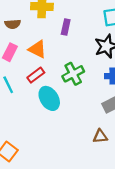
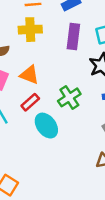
purple rectangle: (66, 27) -> (73, 37), moved, size x1.5

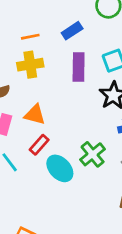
green cross: (69, 97) -> (93, 154), moved

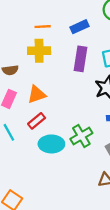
orange triangle: (35, 115) -> (37, 94), turned -42
cyan ellipse: (60, 168) -> (51, 144), turned -55

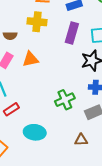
red rectangle: (37, 121) -> (11, 109), moved
cyan ellipse: (51, 144) -> (35, 132), moved

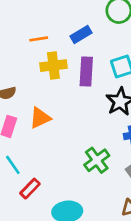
yellow cross: (37, 22) -> (53, 66), moved

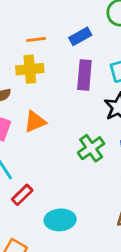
yellow cross: (53, 66) -> (30, 69), moved
green cross: (97, 160) -> (91, 148), moved

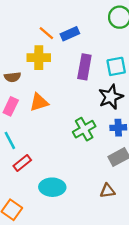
blue rectangle: (80, 36) -> (70, 34), moved
orange line: (36, 40) -> (46, 33), turned 42

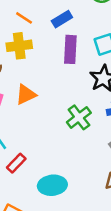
blue rectangle: (70, 34) -> (62, 19), moved

